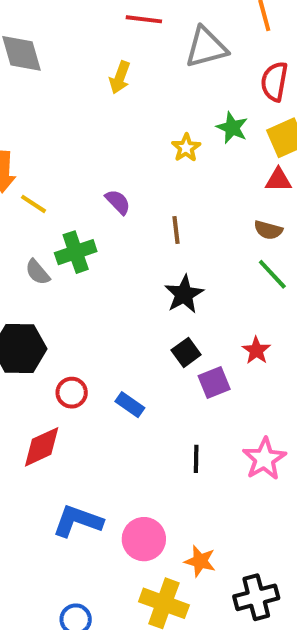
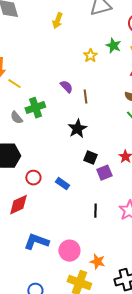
purple semicircle: (118, 202) -> (66, 87), moved
black star: (184, 294) -> (77, 129), moved
black square: (186, 352) -> (90, 158), turned -32

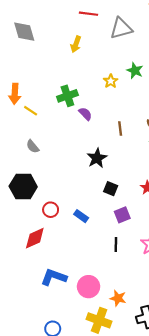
brown line: (85, 97) -> (120, 129), moved
green cross: (35, 108) -> (67, 96), moved
purple square: (104, 173) -> (122, 215), moved

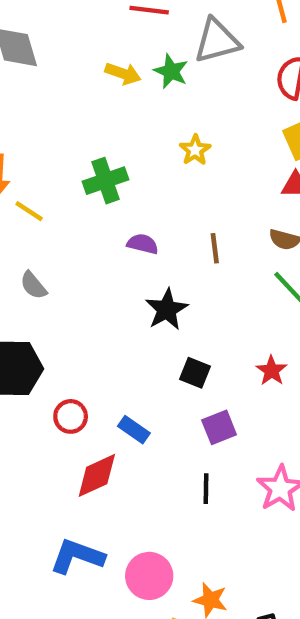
yellow arrow: (76, 44) -> (123, 74), turned -91
green star: (135, 71) -> (171, 71), moved
purple semicircle: (85, 114) -> (143, 244), moved, turned -32
red diamond: (35, 238) -> (97, 475), moved

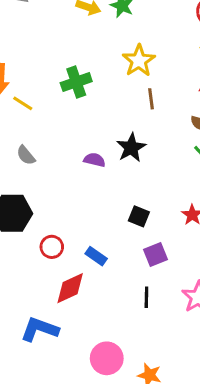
yellow star: (195, 150) -> (139, 61), size x1.5
purple semicircle: (143, 244) -> (95, 160), moved
brown line: (215, 248) -> (151, 99), moved
black star: (167, 309) -> (131, 148), moved
blue L-shape: (77, 556) -> (40, 329), moved

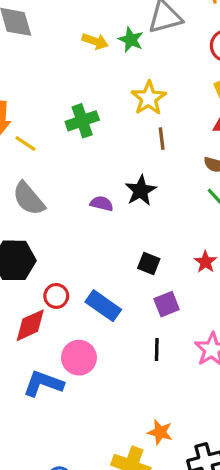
gray semicircle: (26, 155) -> (29, 199), size x1.6
blue rectangle: (96, 256) -> (103, 306), size x1.5
red diamond: (70, 288) -> (30, 325), moved
pink circle: (107, 358) -> (79, 358), moved

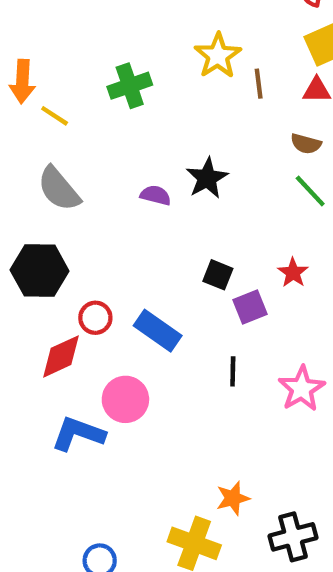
brown line: (162, 139) -> (259, 84), moved
purple square: (167, 304) -> (250, 307), moved
black line: (157, 350) -> (233, 371), moved
orange star: (160, 432) -> (233, 498), turned -30

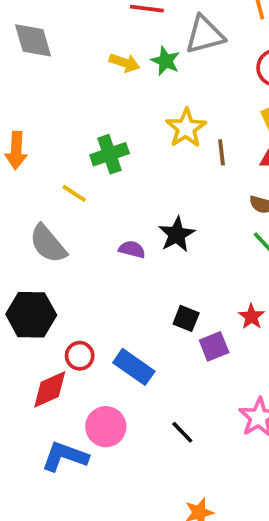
yellow line: (55, 116) -> (74, 193), moved
black line: (233, 371) -> (182, 432), moved, turned -45

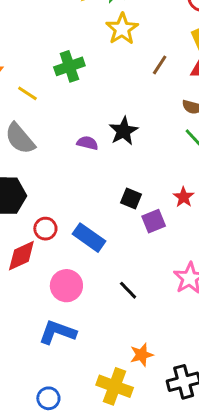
yellow star: (186, 128) -> (122, 29), moved
brown line: (222, 152) -> (160, 65), turned 40
yellow line: (74, 193) -> (27, 93), moved
blue L-shape: (65, 457) -> (57, 332), moved

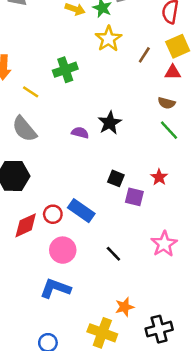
brown line: (160, 65) -> (144, 55), moved
purple square: (154, 221) -> (134, 197), turned 36
red circle: (45, 229) -> (53, 214), moved

